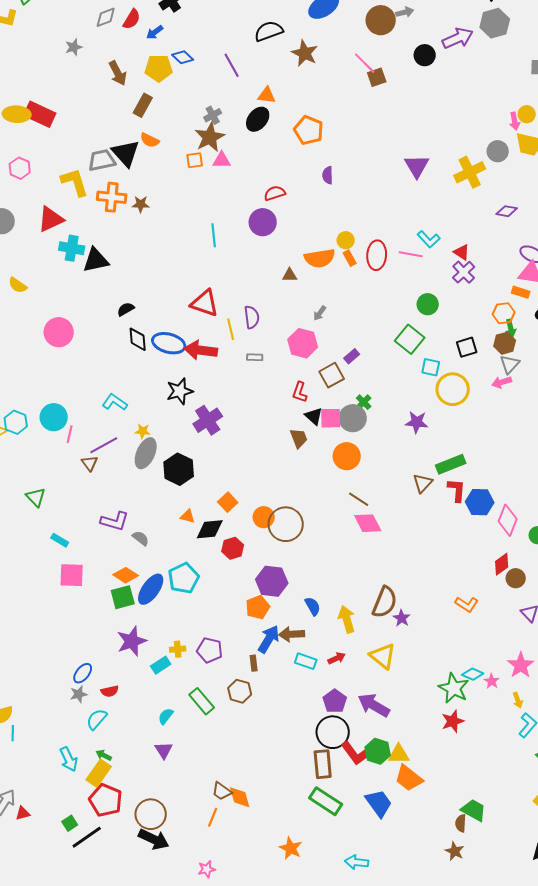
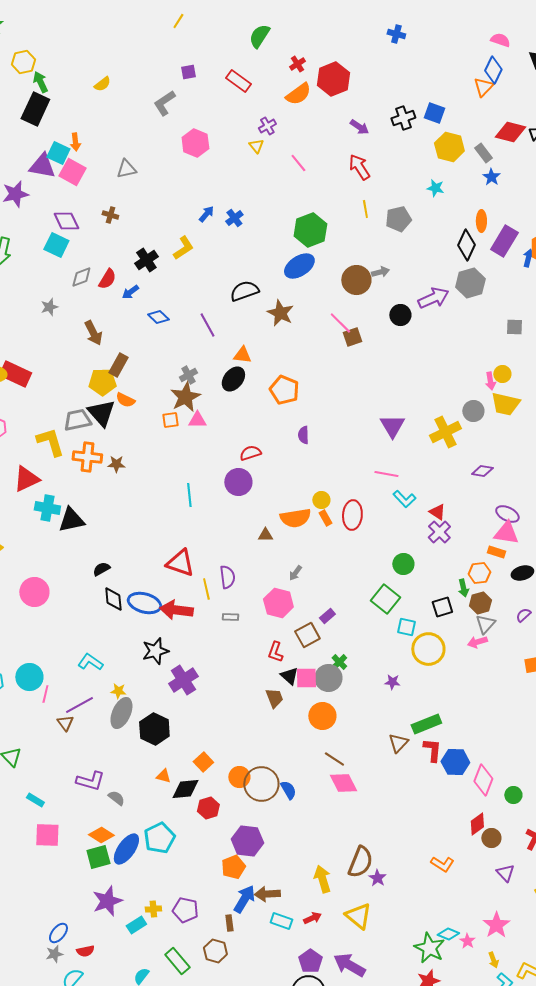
yellow pentagon: (159, 68) -> (102, 382), moved
pink line: (411, 254) -> (386, 474), moved
green arrow: (511, 328) -> (463, 588), moved
purple star: (417, 422) -> (392, 682), size x0.7
blue semicircle: (313, 606) -> (288, 790), moved

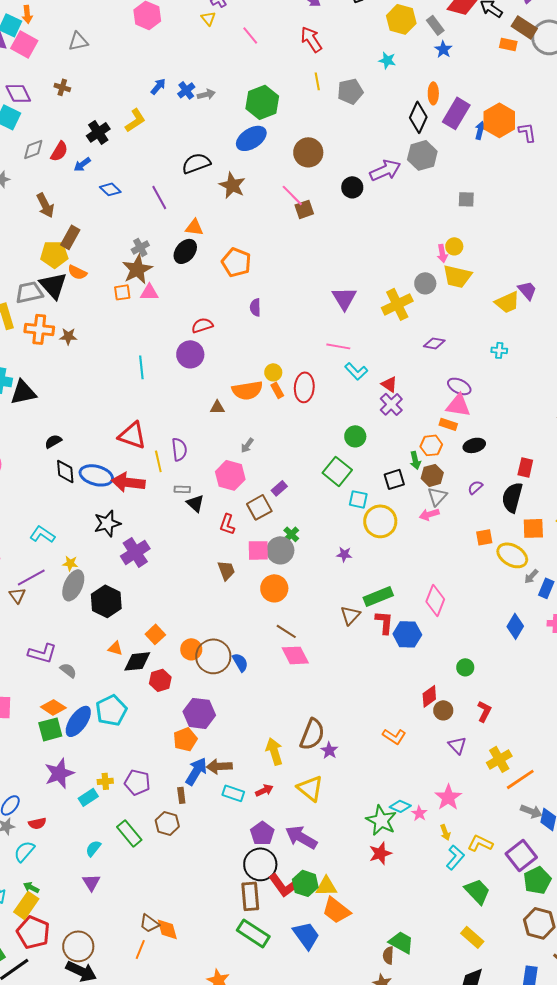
gray arrow: (380, 272) -> (206, 94), moved
black triangle: (289, 676) -> (195, 503), moved
pink diamond: (483, 780) -> (435, 600), moved

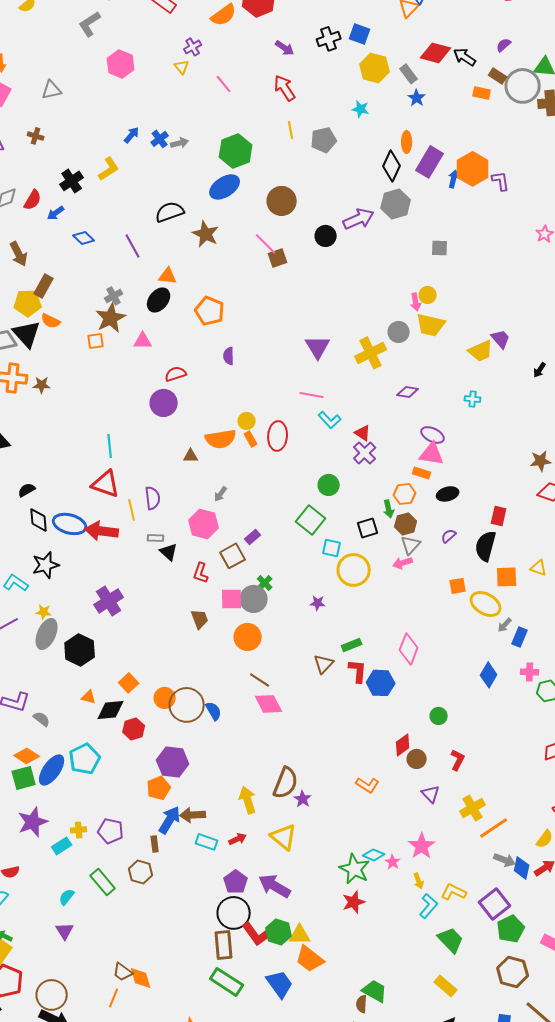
brown rectangle: (524, 27) -> (498, 76), size x0.7
pink triangle: (149, 292) -> (143, 341), moved
cyan line: (141, 367) -> (110, 446), moved
black star: (107, 523) -> (46, 565), moved
green rectangle: (378, 596) -> (352, 645), size x0.7

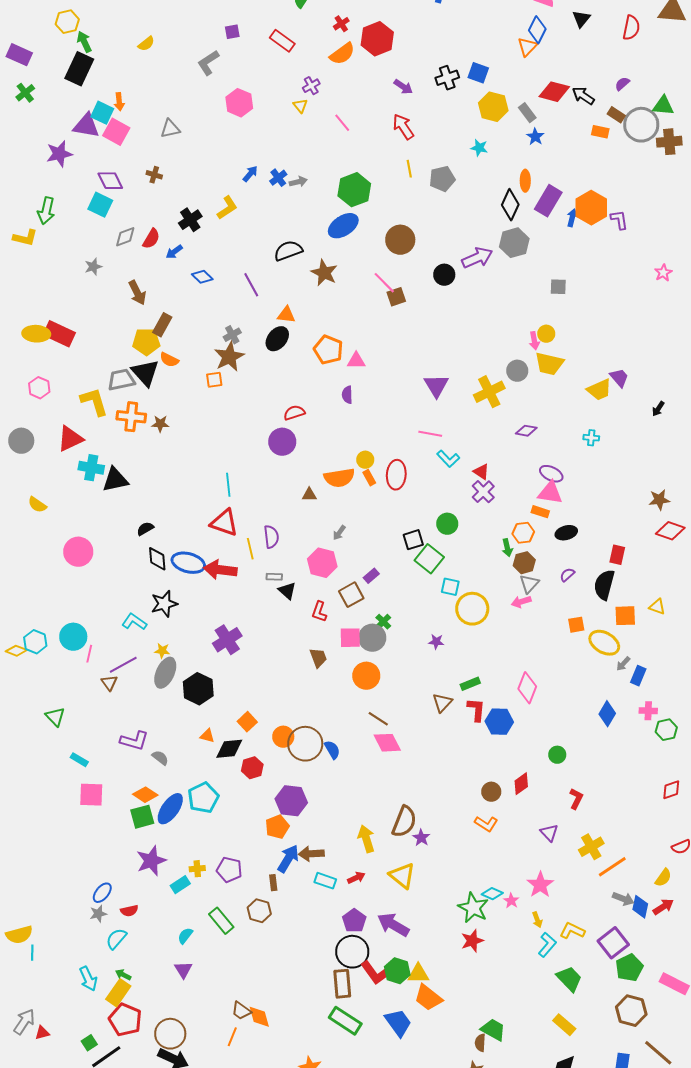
pink triangle: (143, 341) -> (356, 361), moved
black square: (368, 528) -> (413, 540), moved
brown circle: (417, 759) -> (491, 792), moved

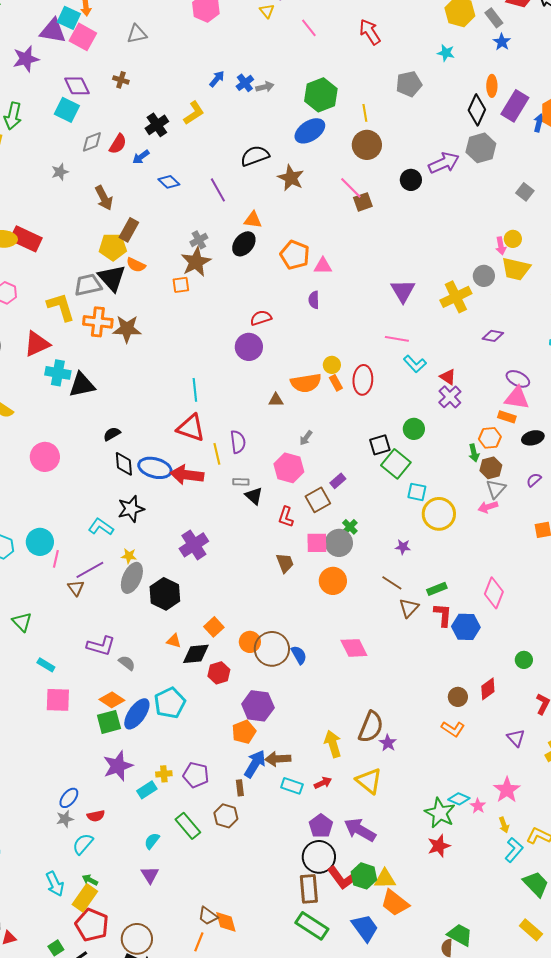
yellow line: (409, 169) -> (365, 113), moved
gray square: (558, 287) -> (525, 192), turned 36
brown star: (160, 424) -> (127, 329), size x1.6
brown line: (378, 719) -> (392, 583), moved

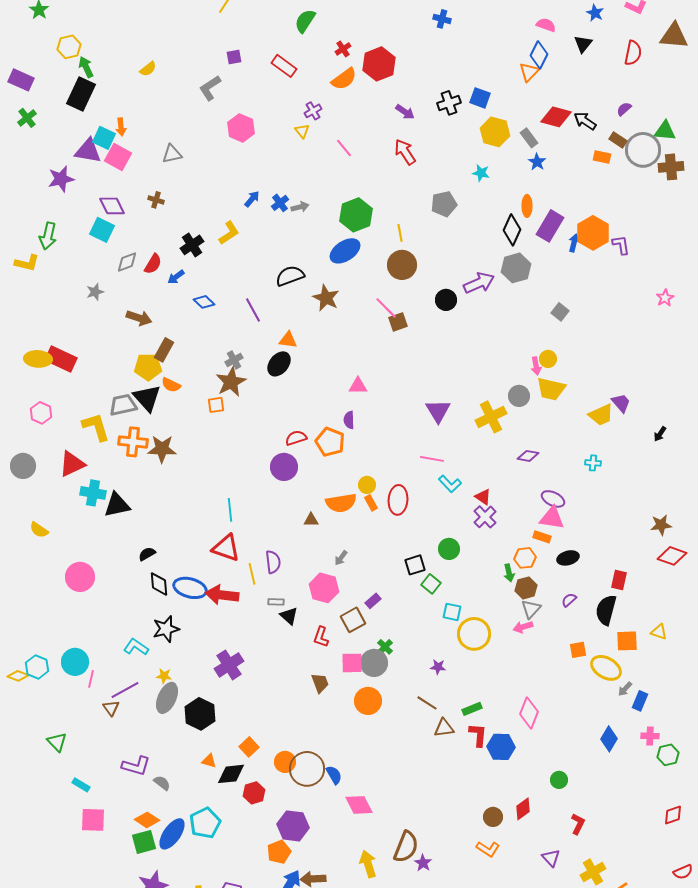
brown arrow: (104, 198) -> (139, 318), turned -45
orange pentagon: (295, 255) -> (330, 442), moved
green square: (396, 464) -> (431, 584), size x0.7
brown triangle: (409, 608) -> (444, 728), turned 40
pink diamond: (354, 648) -> (359, 805), moved

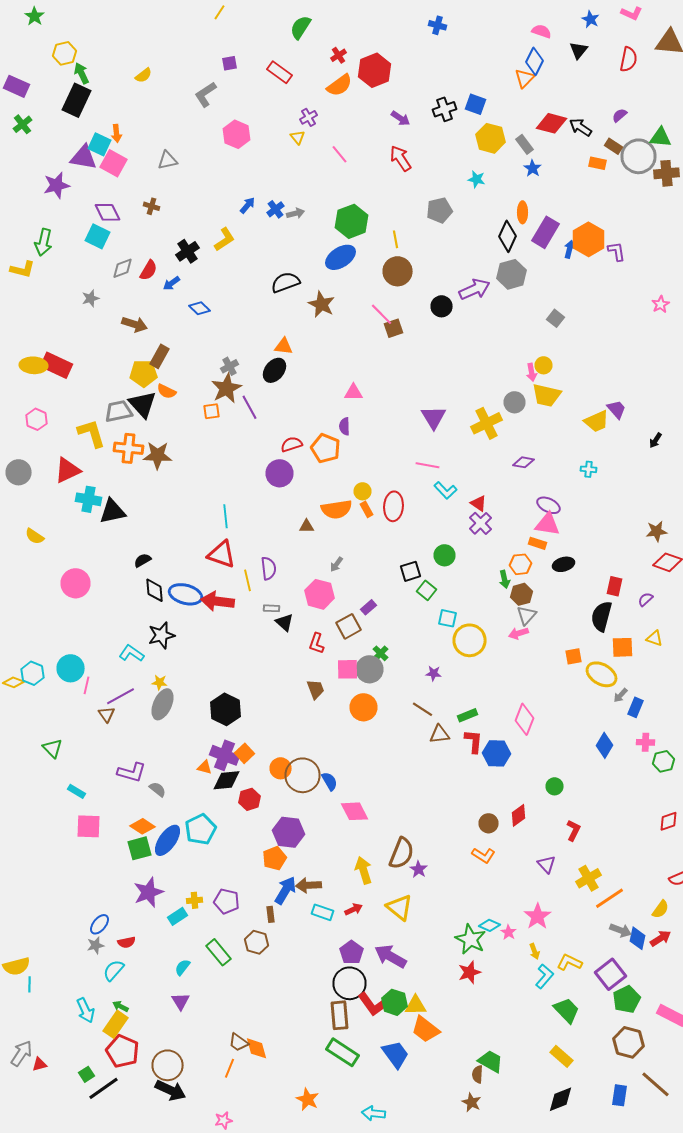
purple line: (253, 310) -> (250, 407), moved
purple semicircle: (569, 600) -> (646, 599), moved
purple cross: (229, 665) -> (224, 755), moved, turned -36
black hexagon: (200, 714) -> (226, 709), moved

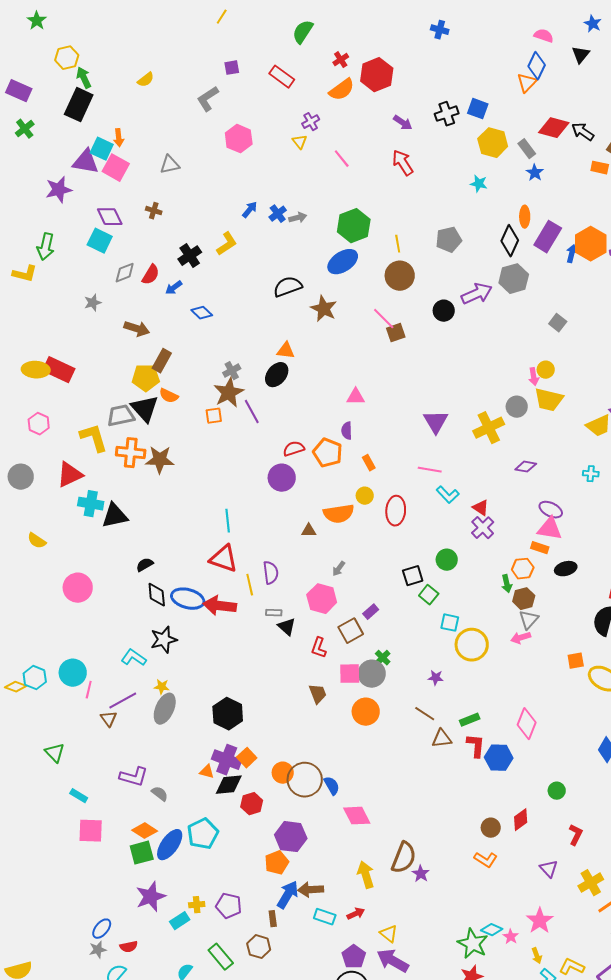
gray pentagon: (440, 210) -> (449, 240), moved
orange rectangle: (366, 509) -> (369, 463), moved
yellow triangle: (400, 907) -> (389, 934), moved, size x0.7

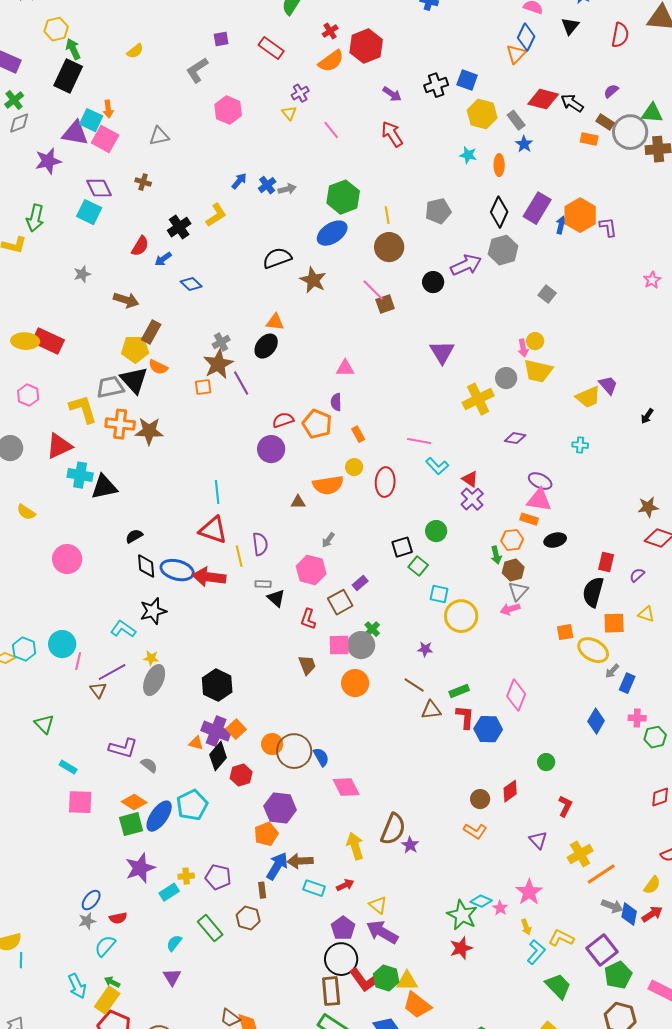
orange ellipse: (525, 217) -> (499, 165), moved
gray diamond: (125, 273) -> (19, 123), moved
purple triangle: (436, 422) -> (442, 352), moved
black diamond: (229, 785) -> (218, 756), turned -44

